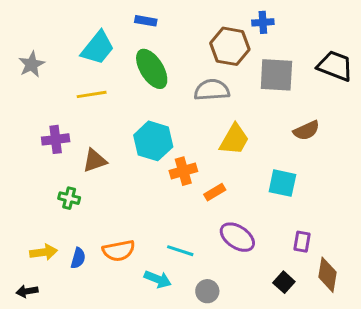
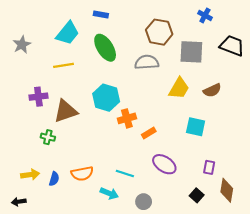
blue cross: (263, 22) -> (205, 15), moved, turned 32
yellow trapezoid: (234, 139) -> (179, 88), moved
brown triangle: (95, 161) -> (66, 111), size x1.4

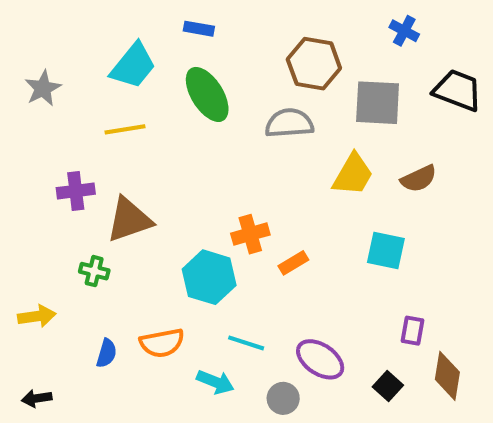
cyan hexagon: (106, 98) -> (209, 277), moved
purple ellipse: (164, 164) -> (320, 359), moved
yellow arrow: (30, 175) -> (37, 316), moved

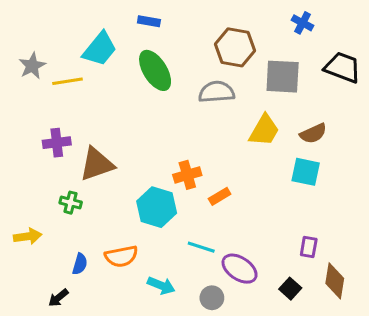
yellow line: (125, 129) -> (68, 81), moved
cyan square: (386, 251) -> (306, 172), moved
cyan line: (246, 343) -> (201, 247), moved
black arrow: (37, 398) -> (58, 298), moved, turned -30

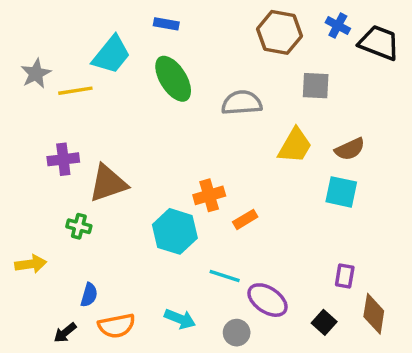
brown hexagon: (235, 47) -> (279, 32), moved
black trapezoid: (342, 67) -> (379, 43), moved
gray square: (283, 77) -> (316, 86), size x0.7
orange semicircle: (121, 256) -> (117, 326), moved

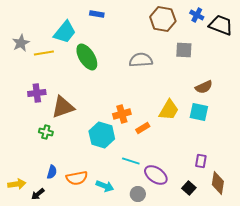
green ellipse: (173, 79) -> (87, 57), moved
yellow trapezoid: (295, 146) -> (169, 110), moved
yellow arrow: (31, 264) -> (17, 184), moved
orange semicircle: (117, 326) -> (77, 178), moved

